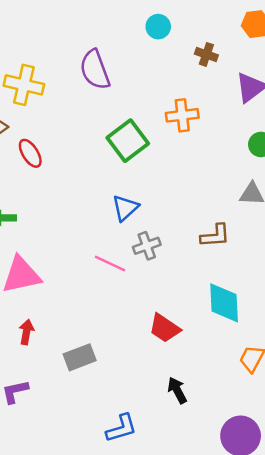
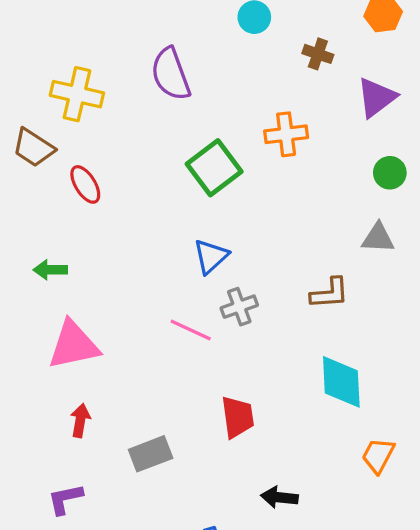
red trapezoid: (165, 328) -> (238, 417), moved, turned -132
black arrow: (177, 390) -> (279, 497), turned -56

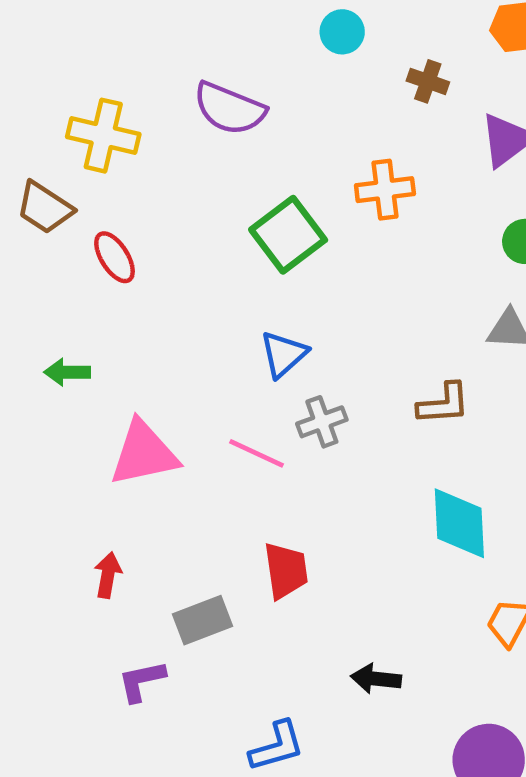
purple semicircle: (171, 74) -> (229, 108), turned -48
pink triangle: (74, 345) -> (144, 453), moved
red trapezoid: (238, 417) -> (286, 571), moved
purple L-shape: (65, 499) -> (142, 681), moved

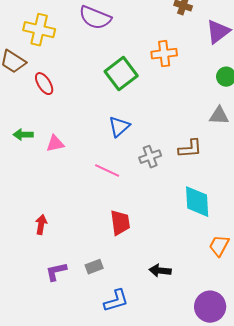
gray cross: (322, 422) -> (150, 157), moved
pink triangle: (144, 453) -> (55, 144), moved, size x0.6
gray rectangle: (202, 620) -> (94, 267), moved, size x0.7

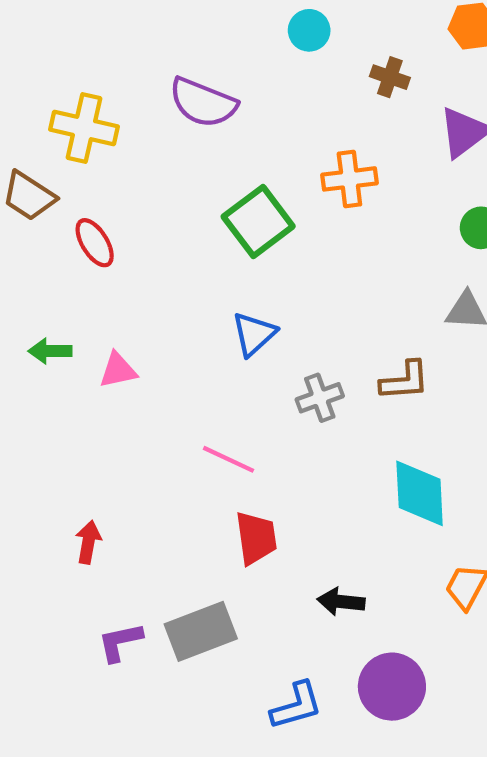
pink line: (107, 171) -> (228, 459), moved
gray rectangle: (94, 267) -> (201, 631), size x1.8
black arrow: (160, 271) -> (341, 602), moved
blue L-shape: (116, 301) -> (296, 706), moved
purple circle: (210, 307) -> (392, 687), moved

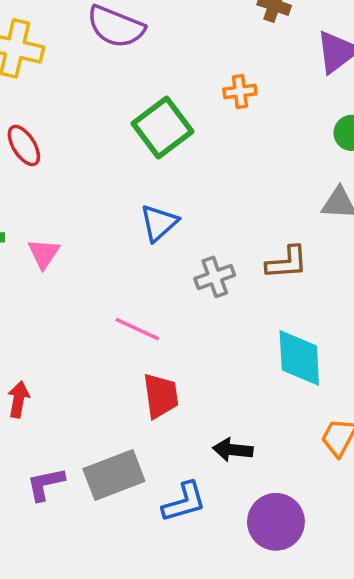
orange cross: (349, 179) -> (240, 91), size x0.7
pink triangle: (118, 370) -> (44, 254), turned -44
blue L-shape: (296, 706) -> (184, 502), moved

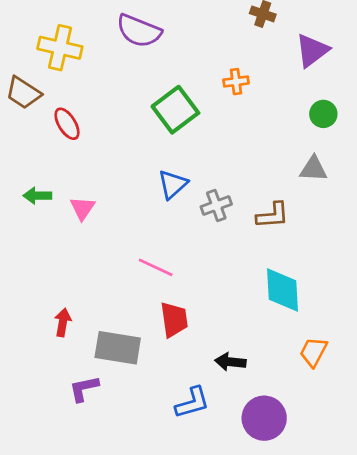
gray cross: (215, 277) -> (216, 205), moved
gray rectangle: (114, 475) -> (118, 348), moved, turned 30

